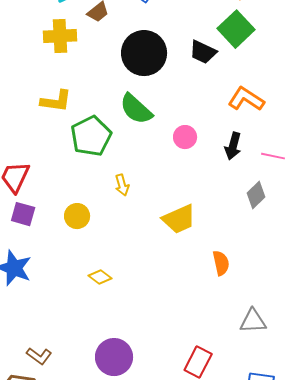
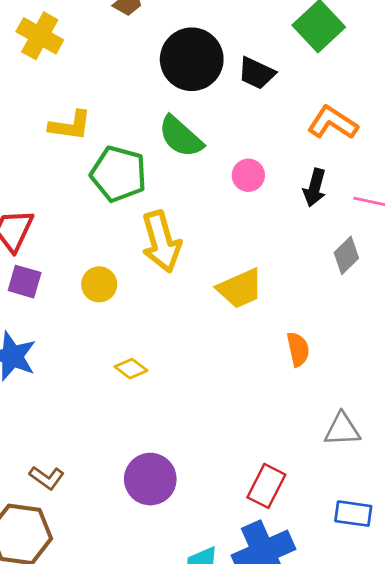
yellow cross: (60, 36) -> (40, 36), moved, turned 32
black trapezoid: (203, 52) -> (257, 73), moved
green pentagon: (91, 136) -> (119, 174), turned -30
yellow arrow: (122, 185) -> (161, 242), size x2.0

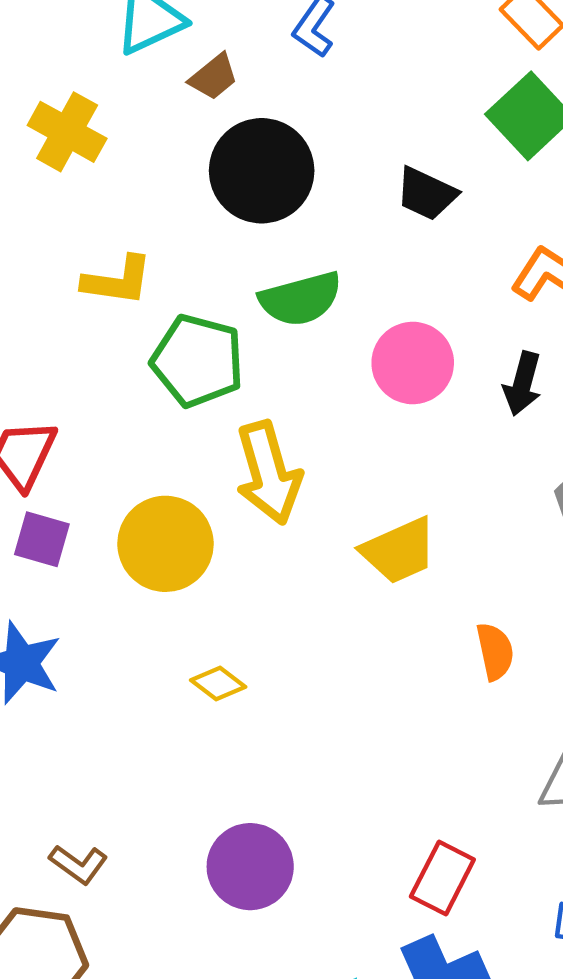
black circle: (192, 59) -> (262, 171), moved
green semicircle: (181, 137) -> (301, 299), turned -57
pink circle: (248, 175) -> (413, 363), size x1.5
yellow circle: (99, 284) -> (165, 544), size x1.6

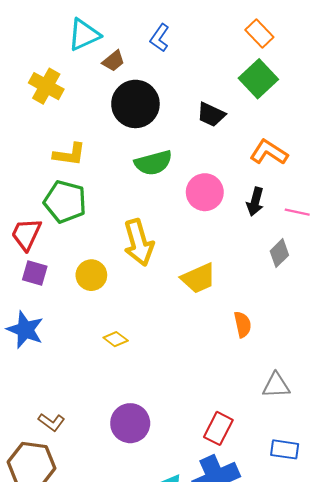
green pentagon: (198, 361) -> (65, 202), moved
yellow circle: (165, 544) -> (91, 275), size x0.7

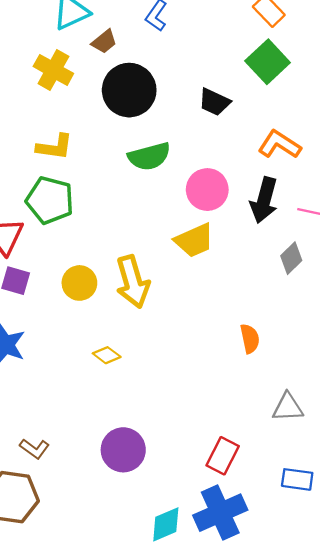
yellow cross: (46, 86) -> (53, 70), moved
black arrow: (255, 202) -> (264, 200), size x1.4
yellow arrow: (139, 243) -> (133, 282), moved
yellow trapezoid: (198, 278) -> (194, 240), moved

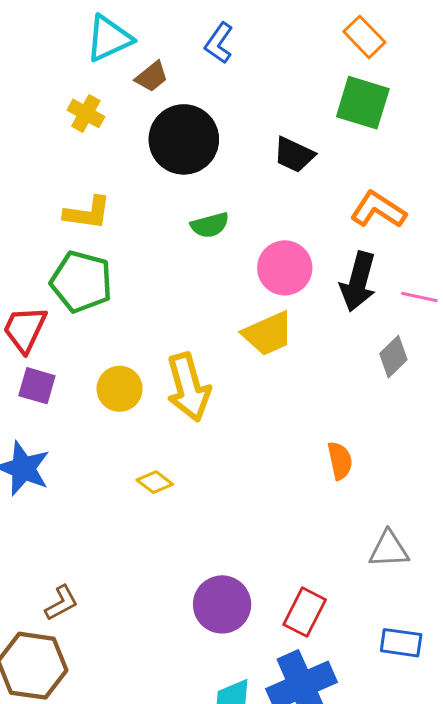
green square: (268, 62) -> (363, 103), turned -30
yellow cross: (53, 70) -> (86, 113), size x0.7
green semicircle: (149, 156) -> (210, 225), size x0.7
brown L-shape: (34, 449) -> (61, 603), turned -64
purple circle: (123, 450) -> (222, 604), moved

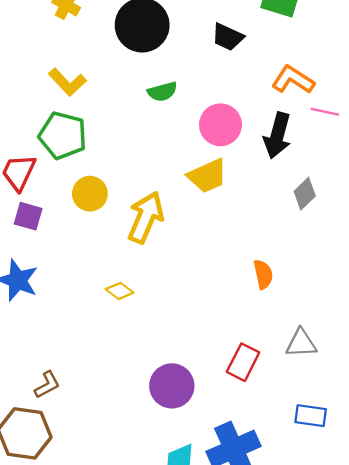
yellow L-shape: (87, 213) -> (67, 82), turned 39
pink line: (419, 297) -> (325, 112), moved
yellow arrow: (188, 387) -> (146, 217), turned -141
yellow circle: (120, 389) -> (90, 194), moved
red rectangle: (305, 612) -> (243, 362), moved

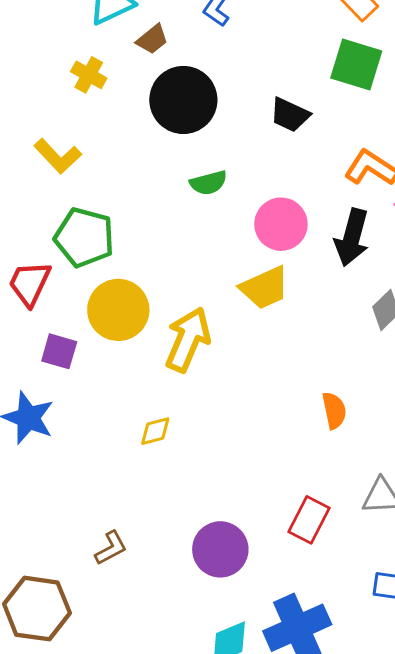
yellow L-shape: (67, 82) -> (58, 156), moved
yellow circle: (90, 194) -> (118, 310), size x1.4
purple square: (28, 216) -> (59, 351), moved
yellow diamond: (120, 291) -> (155, 431), turned -52
brown L-shape: (47, 385) -> (111, 548), moved

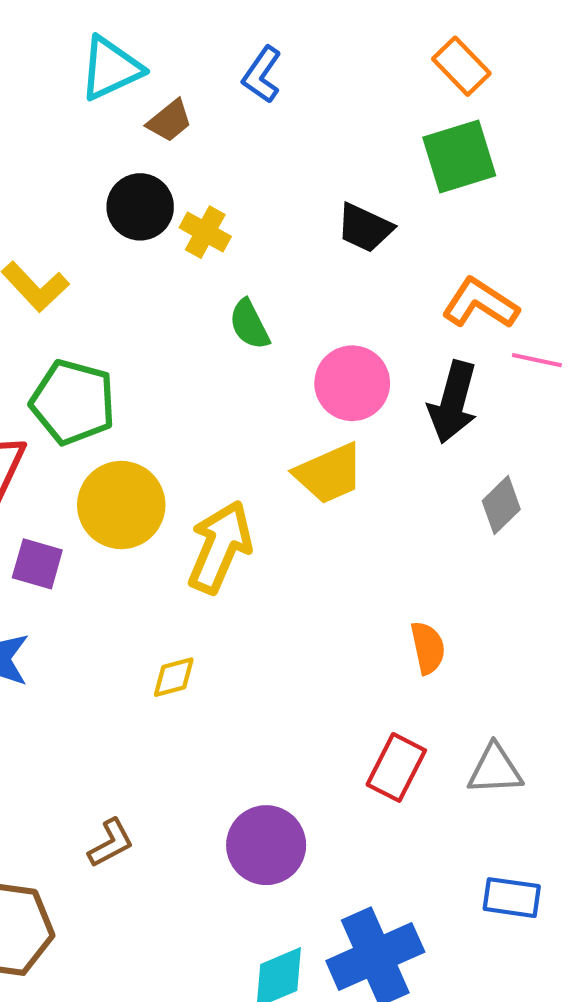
green square: (356, 64) -> (459, 156), turned -34
yellow cross: (89, 75) -> (205, 232), moved
black circle: (183, 100) -> (140, 207), moved, size x0.7
green semicircle: (208, 183) -> (249, 324), turned 78
red rectangle: (309, 520) -> (396, 767), moved

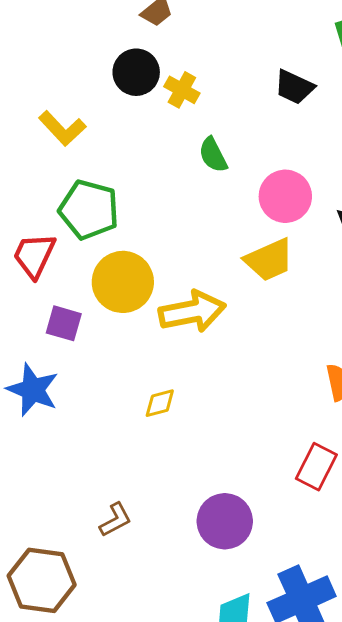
yellow arrow: (220, 547) -> (192, 311), turned 56

